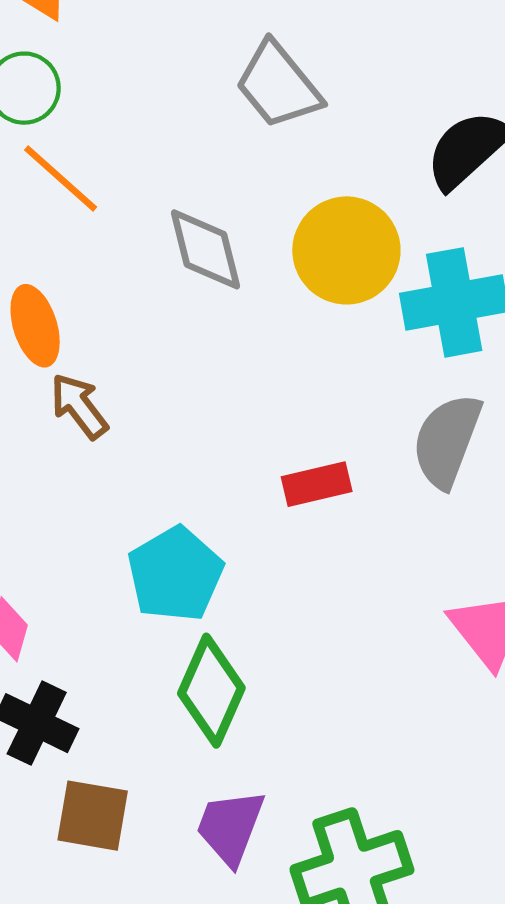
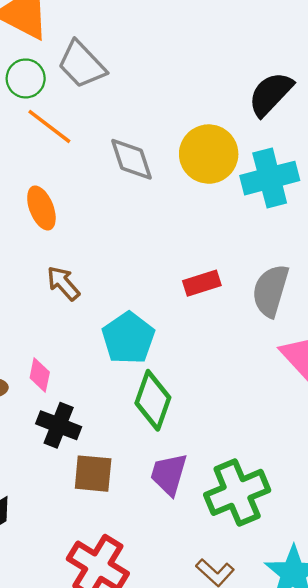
gray trapezoid: (278, 85) -> (82, 64), moved
brown arrow: (79, 406) -> (63, 283), moved
gray semicircle: (447, 441) -> (270, 291), moved

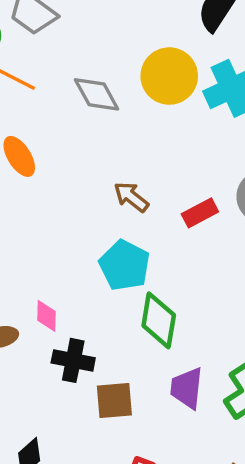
brown arrow: (63, 283) -> (131, 197), moved
red rectangle: (202, 283) -> (200, 213), moved

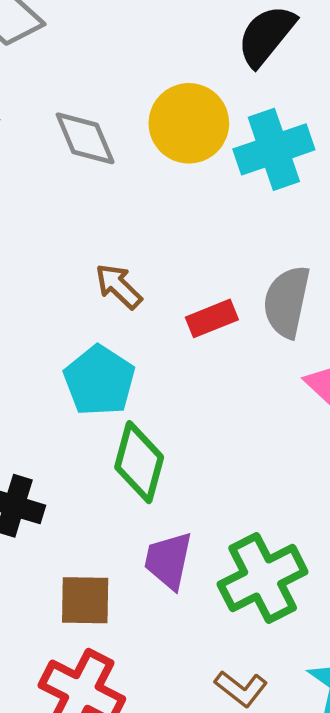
brown square: (114, 400) -> (85, 600), moved

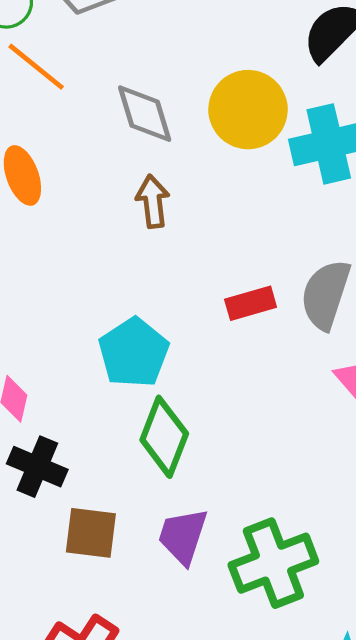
brown arrow: (119, 286) -> (153, 201), moved, turned 33
brown square: (85, 600) -> (91, 533), moved

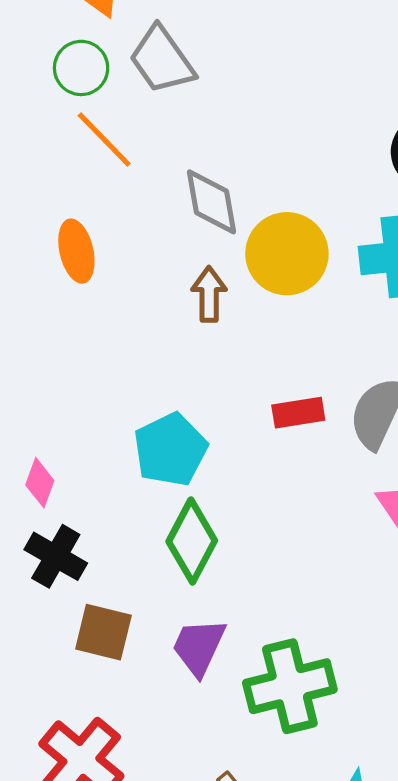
yellow circle: (248, 110) -> (287, 254), moved

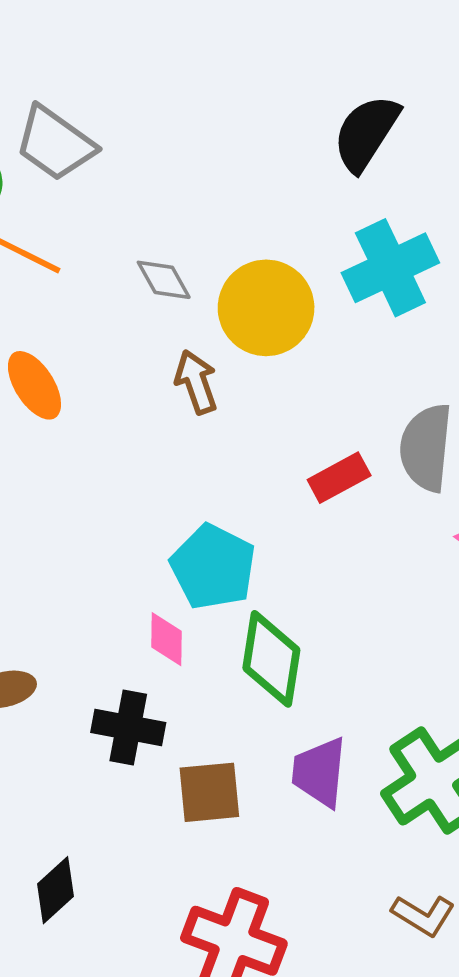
gray diamond: (212, 202) -> (164, 280), size x0.7
pink diamond: (40, 483) -> (166, 639), moved

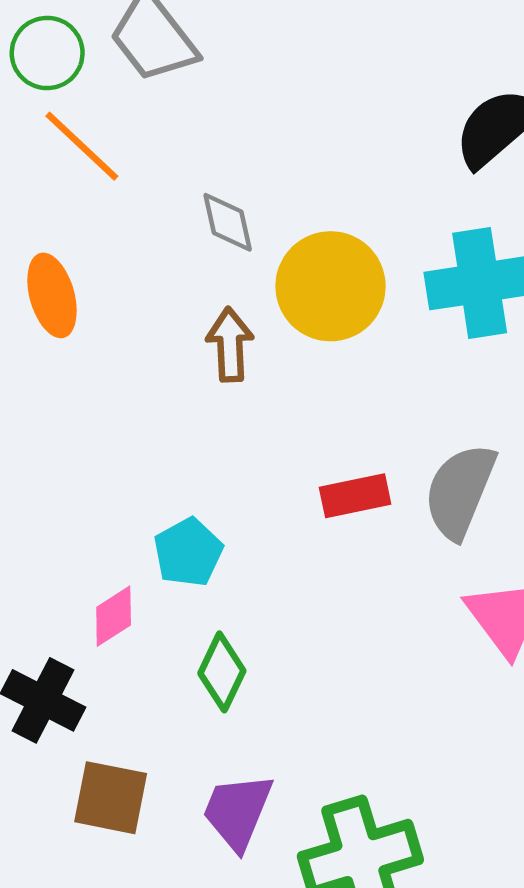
cyan pentagon: (213, 567) -> (188, 552), size x0.7
pink diamond: (166, 639) -> (114, 616), turned 40
green diamond: (271, 659) -> (222, 672), size x0.7

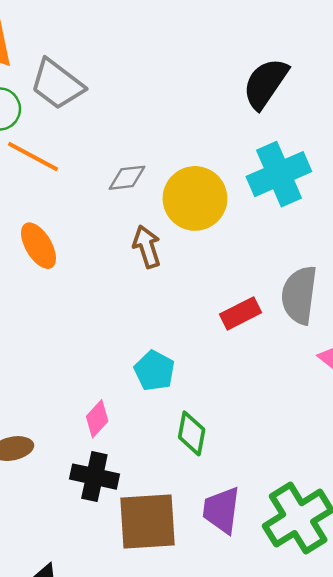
gray diamond: (228, 222) -> (127, 178), turned -69
pink diamond: (114, 616) -> (97, 419), moved
brown square: (111, 798) -> (147, 521), size x1.4

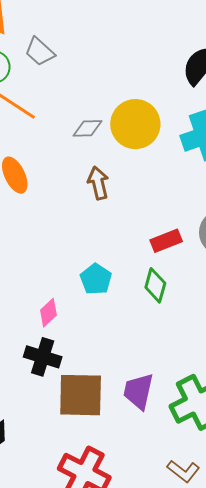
gray trapezoid: (57, 84) -> (40, 52), size x0.7
yellow circle: (195, 198) -> (135, 124), moved
green diamond: (192, 433) -> (155, 285), moved

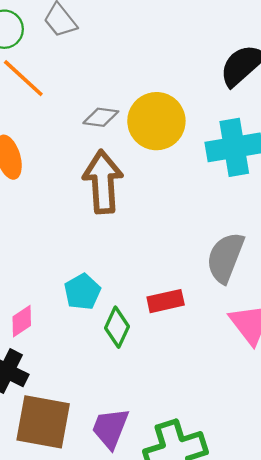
brown arrow: (98, 183) -> (103, 182), size x1.6
red rectangle: (166, 241) -> (166, 301), moved
green diamond: (155, 285) -> (117, 327), moved

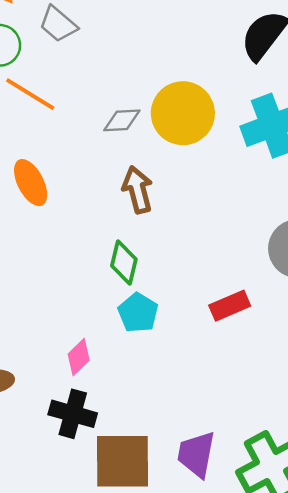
brown arrow: (103, 182) -> (137, 190), size x0.7
green diamond: (117, 327) -> (124, 263), moved

